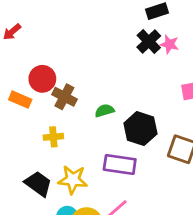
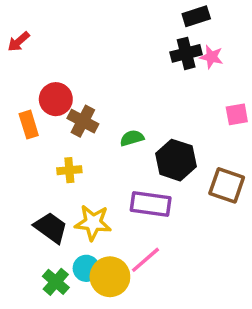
black cross: (149, 41) -> (186, 53), turned 30
orange rectangle: (20, 100) -> (29, 125), turned 50

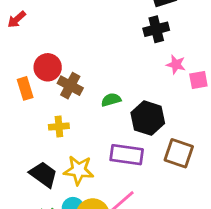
pink star: (211, 57) -> (176, 64), moved
brown square: (227, 185) -> (179, 153), moved

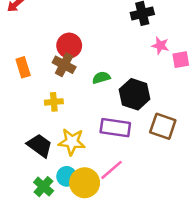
red circle: (48, 67) -> (69, 46), moved

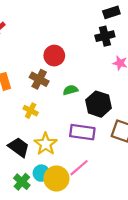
red circle: (69, 46) -> (54, 56), moved
yellow cross: (54, 102) -> (31, 111), turned 32
yellow star: (72, 142) -> (46, 144), turned 30

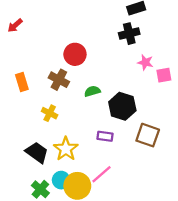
purple rectangle: (82, 132) -> (105, 136), size x0.6

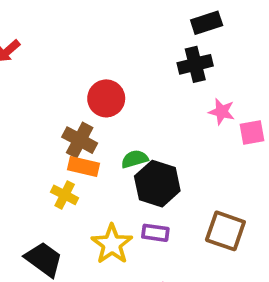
orange rectangle: (22, 82) -> (83, 167), moved, turned -60
black hexagon: (122, 106) -> (157, 184), moved
yellow star: (66, 149) -> (112, 244), moved

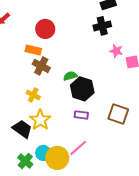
red circle: (106, 98) -> (45, 29), moved
orange rectangle: (83, 167) -> (33, 50), moved
yellow star: (112, 244) -> (40, 120), moved

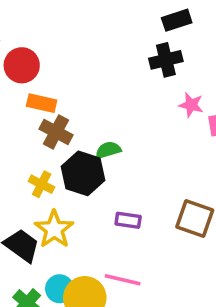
red circle: (45, 29) -> (22, 65), moved
black hexagon: (82, 89) -> (83, 173), moved
pink line: (78, 148) -> (123, 280), turned 54

